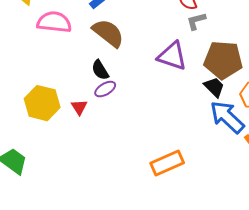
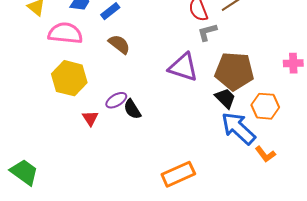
brown semicircle: (108, 33) -> (119, 44), size x0.7
black semicircle: (100, 70) -> (132, 109), moved
yellow hexagon: (42, 103) -> (69, 78), moved

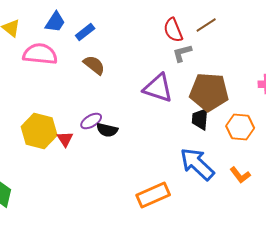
yellow hexagon: (69, 78) -> (39, 131), moved
black trapezoid: (225, 98) -> (200, 119), turned -130
black semicircle: (132, 109) -> (107, 130), turned -45
blue arrow: (238, 128) -> (197, 164), moved

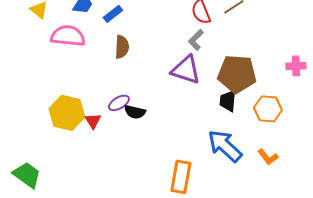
gray L-shape: (182, 53) -> (196, 40), moved, turned -30
brown semicircle: (94, 65) -> (122, 47), turned 55
orange rectangle: (153, 195) -> (181, 177), turned -56

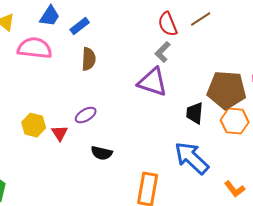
brown pentagon: (237, 74) -> (227, 90), moved
black semicircle: (135, 112) -> (102, 153), moved
yellow hexagon: (67, 113) -> (34, 125), size x0.7
orange L-shape: (268, 157) -> (235, 189), moved

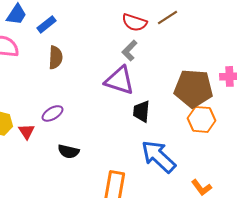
red semicircle: (168, 24) -> (134, 22), turned -50
black trapezoid: (195, 113) -> (142, 111), moved

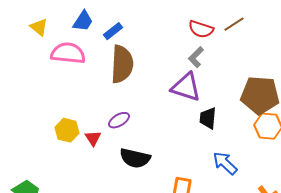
brown semicircle: (56, 57) -> (122, 64), size x1.6
black semicircle: (68, 151) -> (135, 158), size x1.4
blue arrow: (158, 156) -> (225, 163), size x0.7

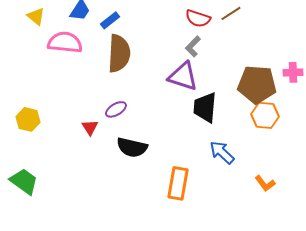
black trapezoid: (208, 118) -> (205, 107), size x1.4
yellow hexagon: (67, 130) -> (28, 119), moved

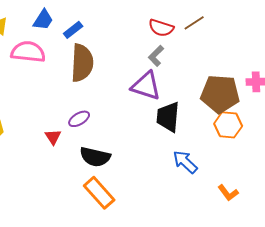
orange rectangle: (178, 183) -> (99, 193), moved, turned -52

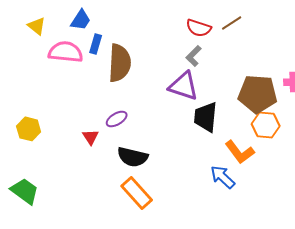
blue rectangle: (73, 30) -> (96, 44), moved, turned -36
blue arrow: (185, 162) -> (223, 177), moved
orange L-shape: (228, 193) -> (240, 152), moved, size x1.4

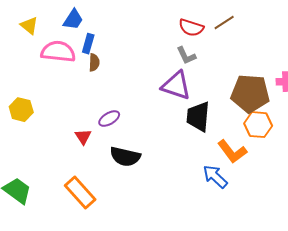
gray L-shape: (194, 56) -> (186, 56), turned -70
brown semicircle: (120, 63) -> (94, 63), moved, size x0.5
yellow hexagon: (29, 129) -> (21, 110), moved
orange rectangle: (137, 193) -> (80, 193), moved

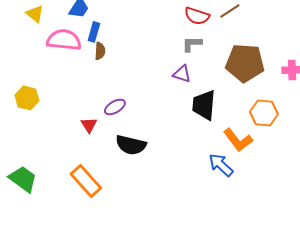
gray L-shape: (186, 56) -> (192, 44), turned 115
purple triangle: (176, 86) -> (182, 74), size x0.6
brown pentagon: (250, 94) -> (245, 63), moved

